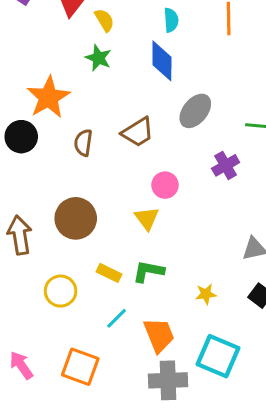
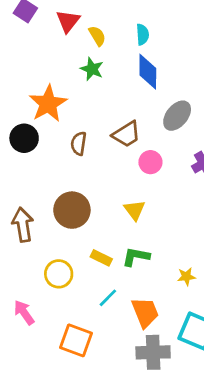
cyan semicircle: (171, 20) -> (142, 34), moved
pink circle: (165, 185) -> (150, 162), moved
pink arrow: (21, 365) -> (24, 312), moved

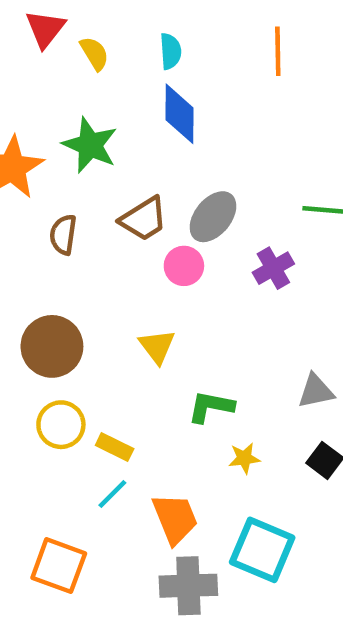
green star: (92, 69) -> (90, 145), moved, size x1.4
gray ellipse: (177, 116) -> (213, 217), moved
green L-shape: (136, 257) -> (211, 407), moved
yellow rectangle: (101, 258) -> (115, 447), moved
yellow circle: (59, 274) -> (61, 425), moved

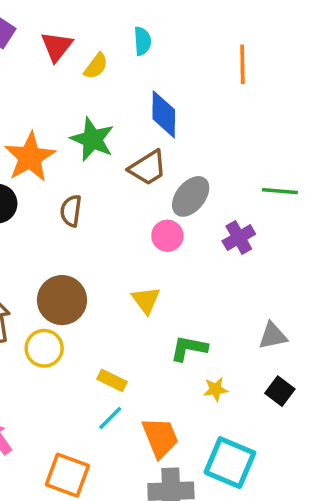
cyan semicircle: (170, 51) -> (142, 41), moved
yellow semicircle: (94, 53) -> (96, 66), turned 68
brown trapezoid: (144, 219) -> (148, 168), moved
yellow circle: (61, 425) -> (44, 348), moved

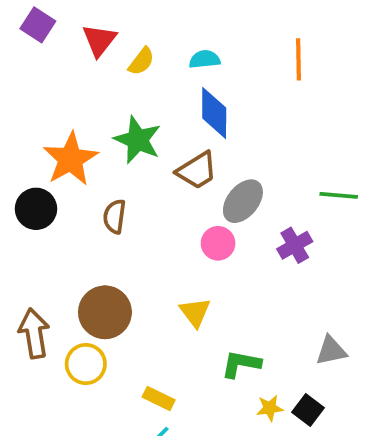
cyan semicircle: (142, 41) -> (205, 59), moved, turned -92
black square: (280, 391) -> (308, 410), moved

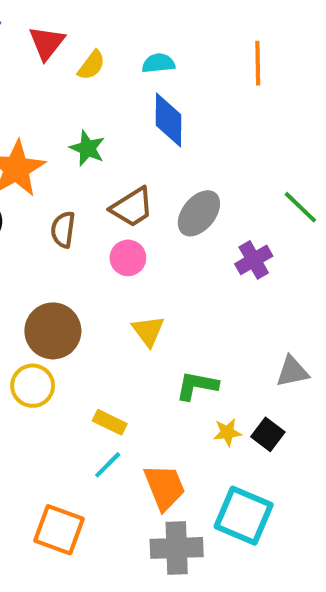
green star: (138, 140) -> (87, 148), size x0.7
brown trapezoid: (197, 170) -> (132, 207), moved
green line: (339, 195) -> (300, 207), turned 39
pink circle: (218, 243) -> (128, 258), moved

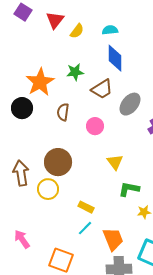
green star: (87, 148) -> (75, 72), turned -30
brown trapezoid: (132, 207) -> (102, 89), moved
yellow triangle: (148, 331) -> (115, 162), moved

